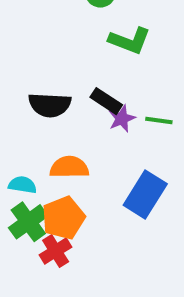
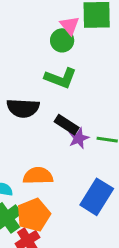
green L-shape: (130, 41) -> (61, 78), moved
black semicircle: (50, 105) -> (23, 108), moved

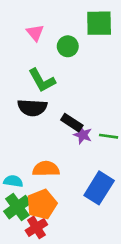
pink triangle: (70, 25) -> (35, 33), moved
green L-shape: (61, 78) -> (42, 80), moved, turned 40
purple star: (79, 138) -> (83, 135), turned -30

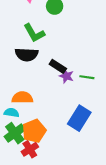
orange semicircle: (46, 169) -> (22, 98), moved

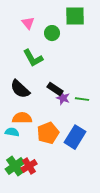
black semicircle: (27, 55) -> (20, 89), moved, turned 40
orange pentagon: (34, 131) -> (48, 133), moved
green cross: (15, 133) -> (15, 166), moved

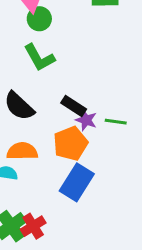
green circle: (52, 33) -> (39, 19), moved
orange pentagon: (48, 133) -> (71, 143), moved
blue rectangle: (75, 137) -> (77, 182), moved

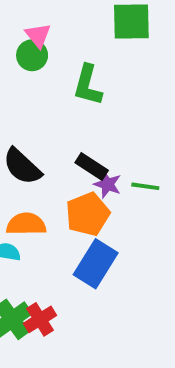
green circle: (39, 19) -> (32, 55), moved
green L-shape: (39, 58) -> (88, 85), moved, turned 44

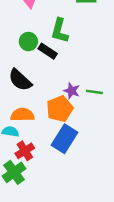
green circle: (32, 55) -> (28, 42), moved
black rectangle: (92, 166) -> (48, 51), moved
red cross: (40, 319) -> (25, 151), moved

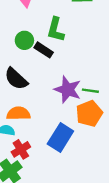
purple star: (72, 91) -> (68, 90), size x1.6
orange pentagon: (60, 109) -> (89, 113), moved

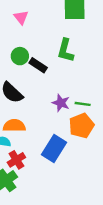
green L-shape: (56, 30) -> (65, 50), moved
purple star: (68, 90) -> (61, 103), size x0.7

